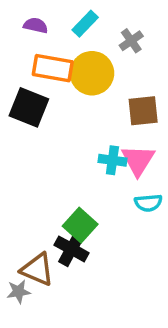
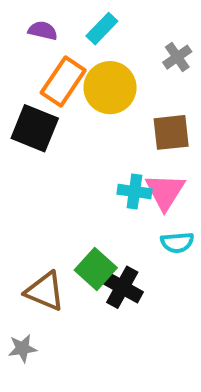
gray cross: (131, 41) -> (177, 57), moved
orange rectangle: (53, 68) -> (63, 81), turned -66
black cross: (71, 249) -> (122, 287), moved
brown triangle: (37, 269) -> (45, 291), moved

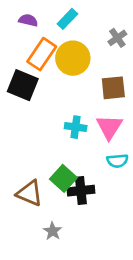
cyan cross: (134, 191) -> (76, 127), moved
black cross: (122, 287) -> (81, 191), turned -35
gray star: (22, 348) -> (53, 231), moved, turned -30

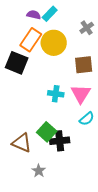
purple semicircle: (28, 20) -> (34, 15), moved
cyan semicircle: (117, 161) -> (87, 119), turned -35

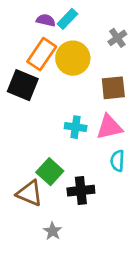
pink triangle: (81, 94) -> (109, 127), turned 45
cyan semicircle: (87, 119) -> (117, 161), turned 133
green square: (47, 132) -> (50, 172), moved

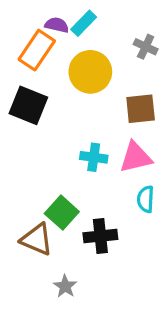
gray cross: (117, 38) -> (146, 47), turned -30
orange rectangle: (42, 54) -> (37, 50), moved

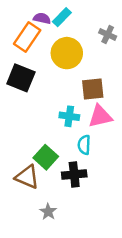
brown square: (141, 109) -> (93, 89), moved
cyan semicircle: (146, 199) -> (84, 145), moved

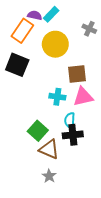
black cross: (74, 174) -> (73, 135), moved
brown triangle: (27, 177) -> (49, 149), moved
gray star: (48, 212) -> (49, 176), moved

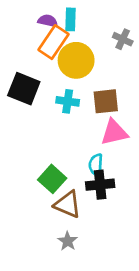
cyan rectangle: (51, 14) -> (70, 19), turned -42
orange rectangle: (22, 31) -> (54, 42), moved
cyan cross: (57, 97) -> (68, 101), moved

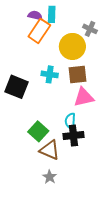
yellow circle: (76, 60) -> (72, 46), moved
black square: (24, 89) -> (16, 87), moved

